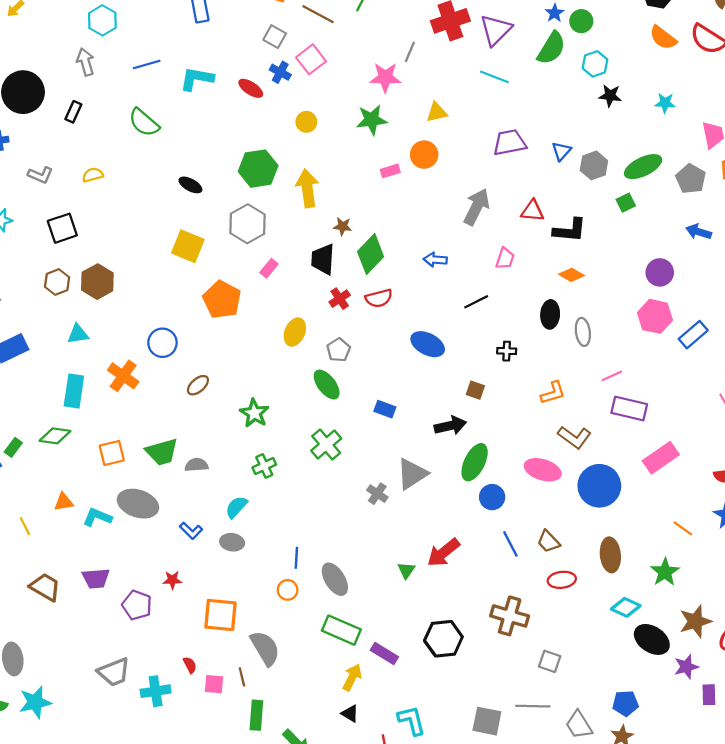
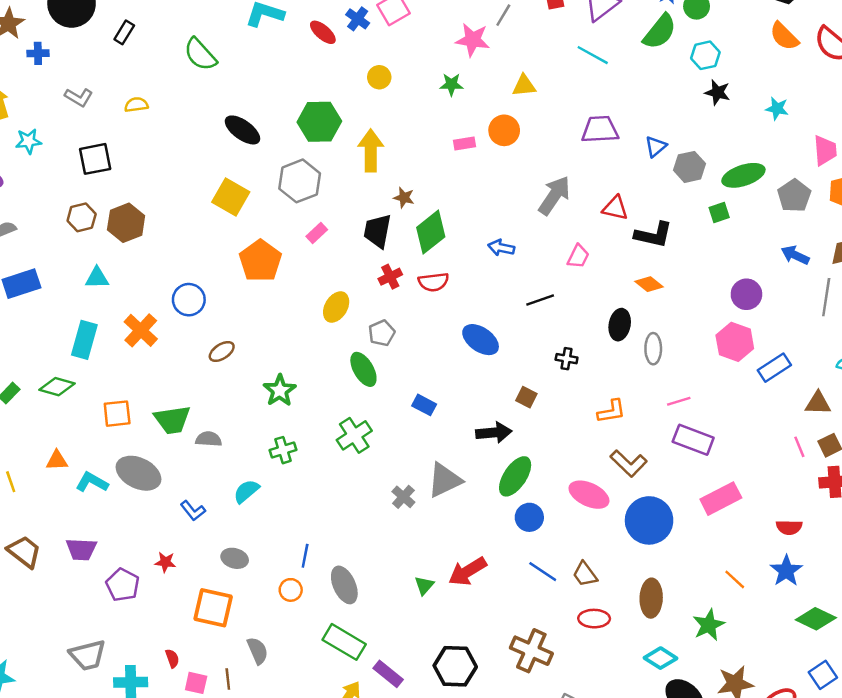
green star: (372, 120) -> (451, 84), size x0.7
black ellipse: (190, 185) -> (242, 130), size x1.4
gray ellipse: (232, 542) -> (235, 558), moved
blue line: (510, 544) -> (543, 572), turned -36
gray semicircle: (265, 648) -> (258, 651), size x0.7

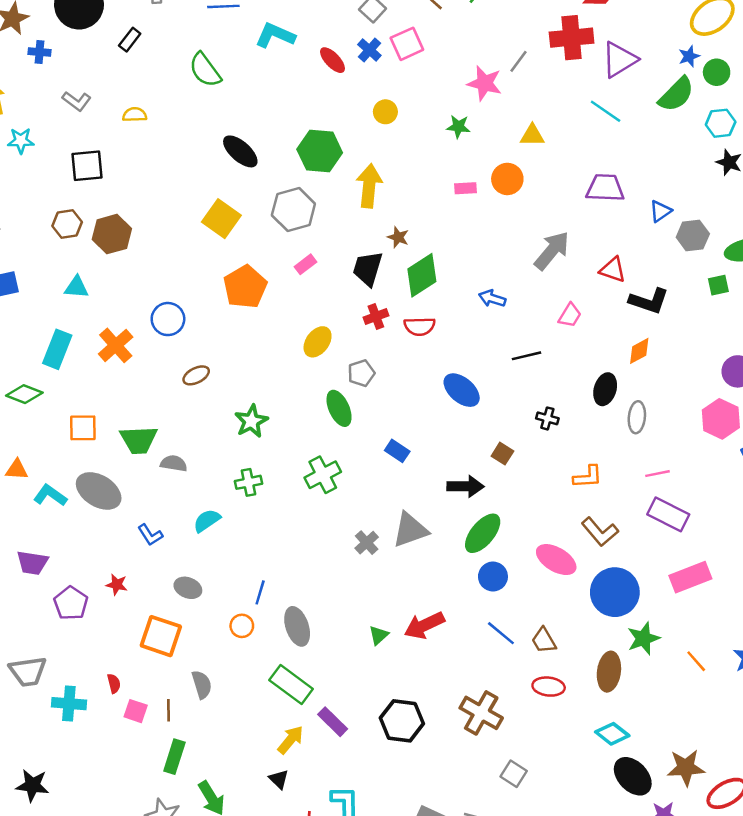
orange diamond: (649, 284) -> (639, 351), turned -72
green star: (709, 625) -> (643, 638), moved

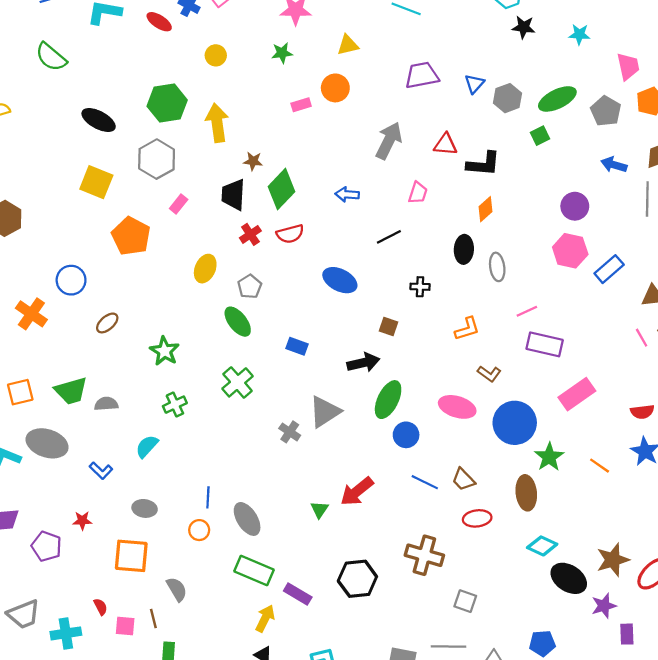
brown L-shape: (600, 532) -> (489, 374), size x0.7

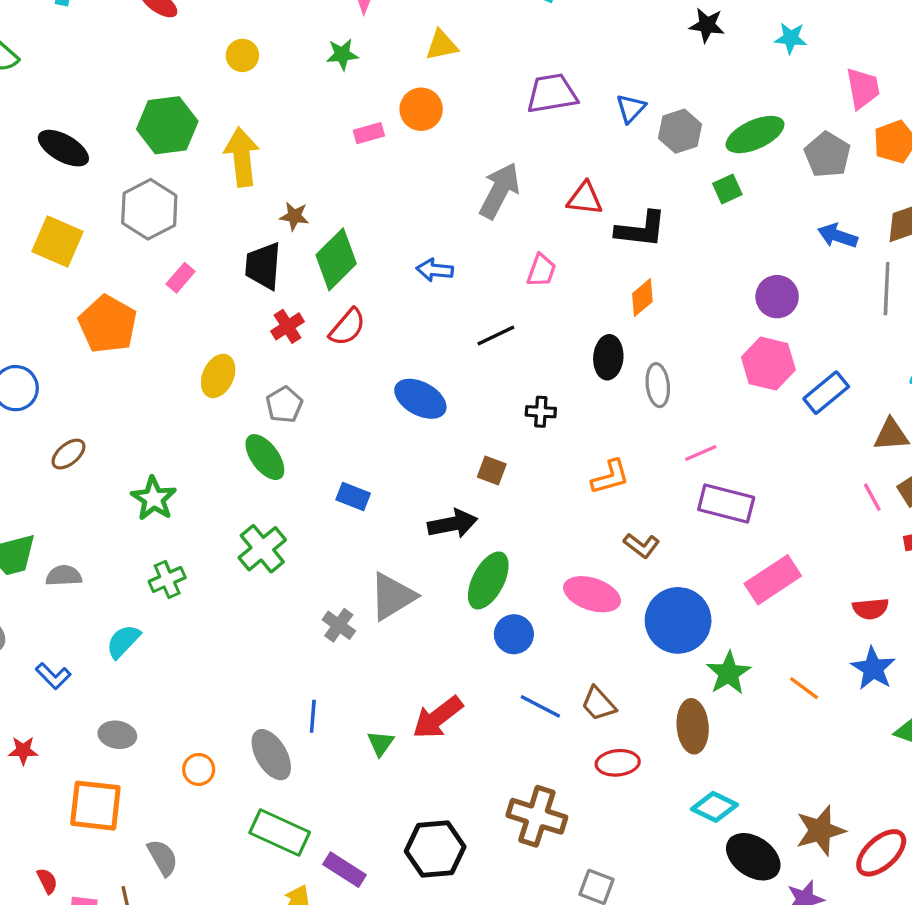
red semicircle: (290, 234) -> (347, 327), turned -36
blue line: (208, 497) -> (313, 716), moved

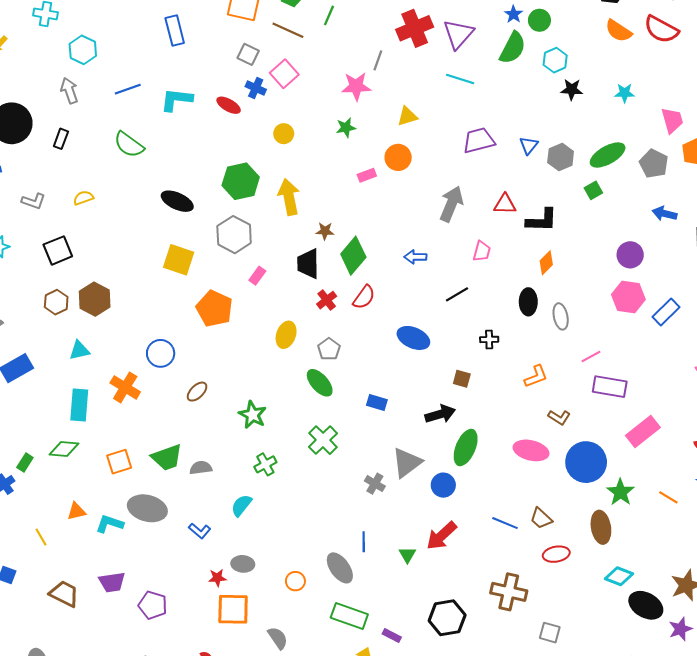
blue circle: (514, 634) -> (443, 485), moved
red star: (23, 751) -> (217, 578), moved
purple rectangle: (344, 870) -> (392, 636), size x0.7

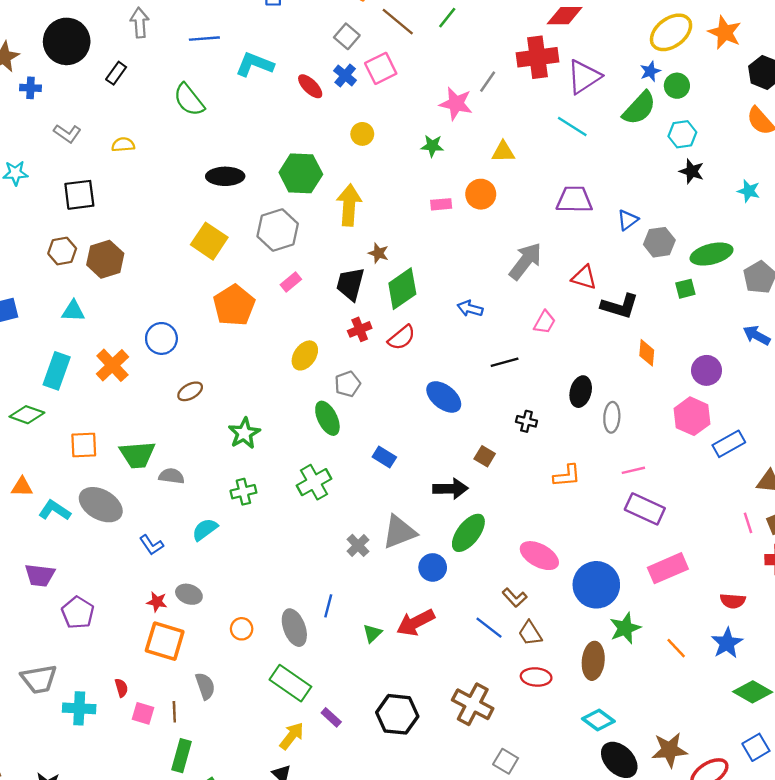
black ellipse: (177, 201) -> (225, 176), turned -40
orange diamond: (546, 263) -> (647, 353), moved, turned -55
brown L-shape: (559, 417) -> (515, 598), moved

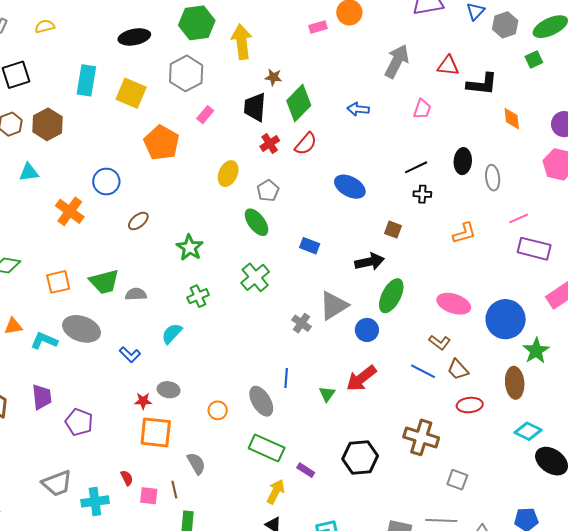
black line: (505, 362) -> (416, 167), moved
cyan rectangle: (57, 371) -> (86, 80), moved
purple trapezoid: (40, 575) -> (42, 397), turned -92

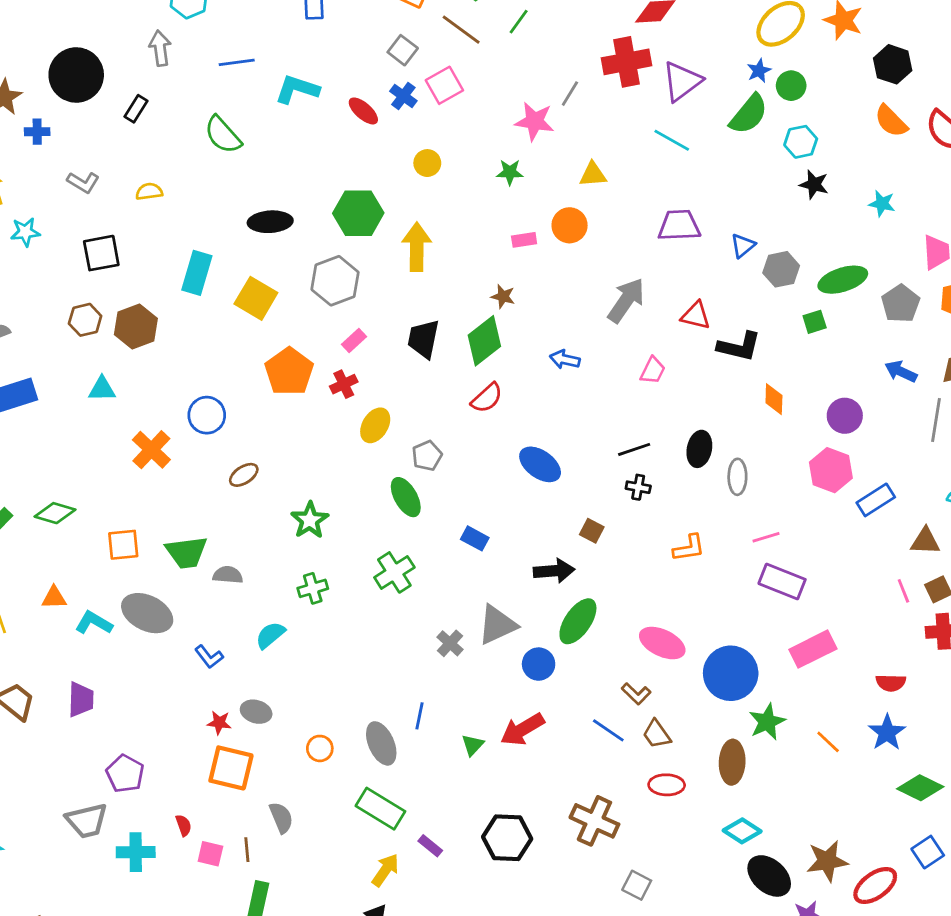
brown star: (273, 77) -> (503, 296), moved
red cross: (270, 143) -> (344, 384), moved
purple pentagon: (79, 422) -> (125, 774), moved

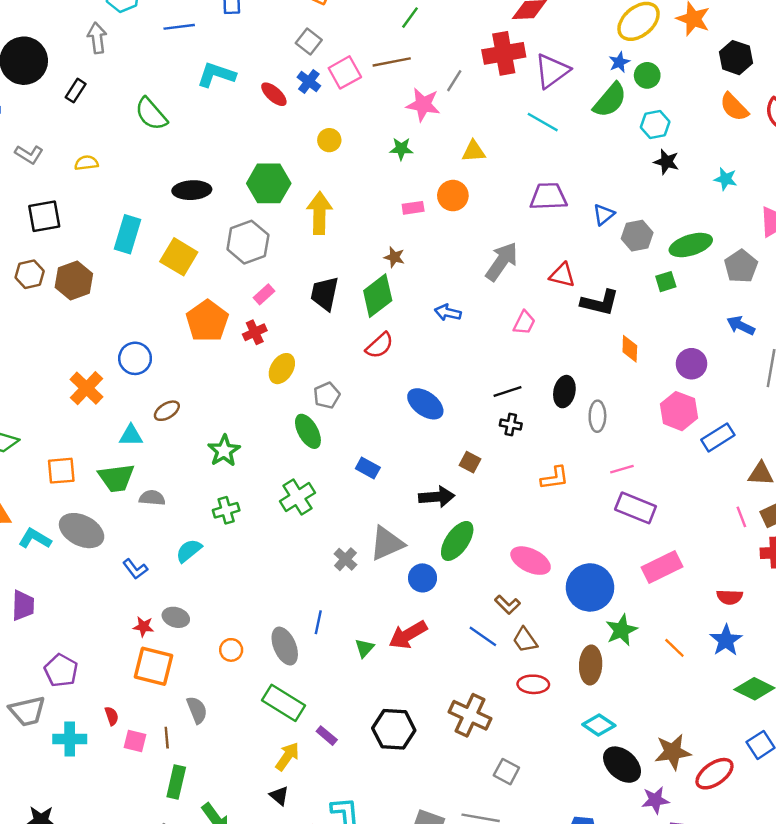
brown line: (461, 30) -> (392, 62), moved, turned -48
blue line: (237, 62) -> (179, 27), moved
cyan triangle: (102, 389) -> (131, 436), moved

